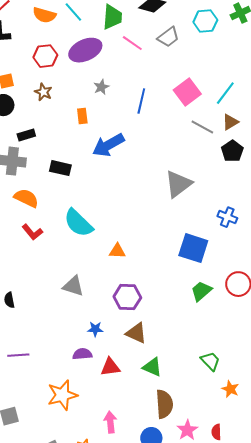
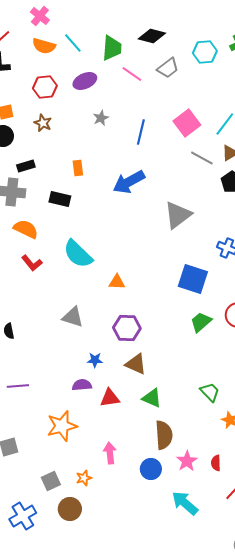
purple ellipse: (85, 50) -> (85, 81), size x0.7
orange rectangle: (82, 116) -> (78, 168), moved
blue arrow: (108, 145) -> (129, 182), moved

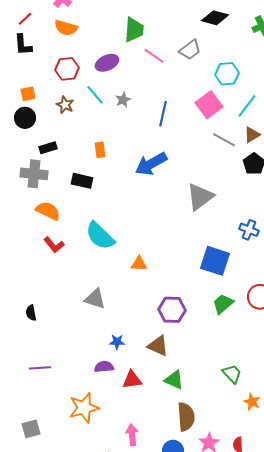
black diamond: (152, 36) -> (215, 18), moved
cyan line: (73, 43) -> (95, 95), moved
cyan hexagon: (205, 52) -> (227, 74), moved
purple hexagon: (127, 328) -> (172, 310), moved

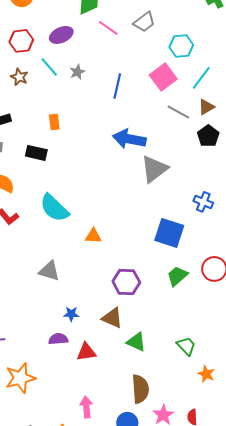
blue arrow: (151, 164) -> (129, 139), moved, turned 40
green triangle: (174, 380) -> (136, 342), moved
orange star: (84, 408) -> (20, 378), moved

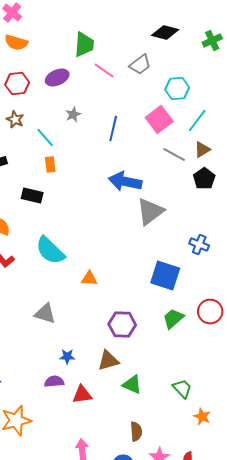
cyan line: (49, 67) -> (45, 138), moved
brown triangle: (112, 318) -> (108, 361), turned -40
brown semicircle: (140, 389) -> (136, 432), size x0.7

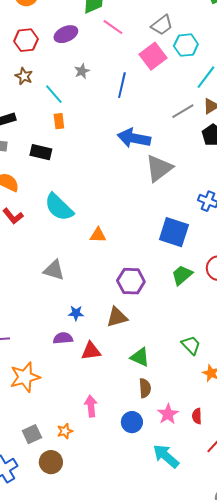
gray trapezoid: (140, 65) -> (162, 25), moved
pink square: (159, 120) -> (153, 56), moved
gray line: (174, 155) -> (183, 111), turned -60
green triangle: (132, 385) -> (140, 357), moved

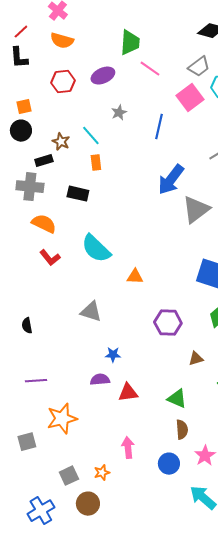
brown star: (24, 76) -> (61, 142), moved
blue arrow: (134, 138) -> (171, 180), turned -64
brown triangle: (117, 317) -> (196, 359), moved, size x0.7

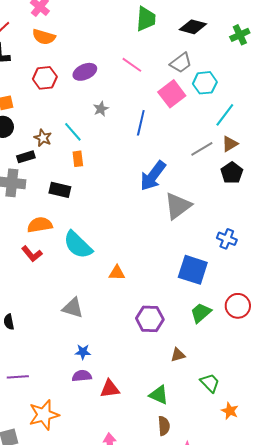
green trapezoid: (130, 43) -> (146, 19), moved
orange semicircle: (44, 224) -> (40, 225), moved, turned -35
blue star: (113, 355) -> (83, 352), moved

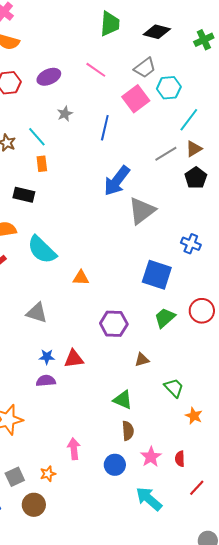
red triangle: (110, 389) -> (74, 359), moved

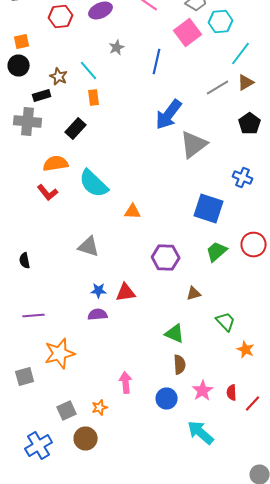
black pentagon: (196, 178) -> (250, 124), moved
black rectangle: (24, 195) -> (76, 128), turned -60
red line: (197, 488) -> (253, 404), moved

